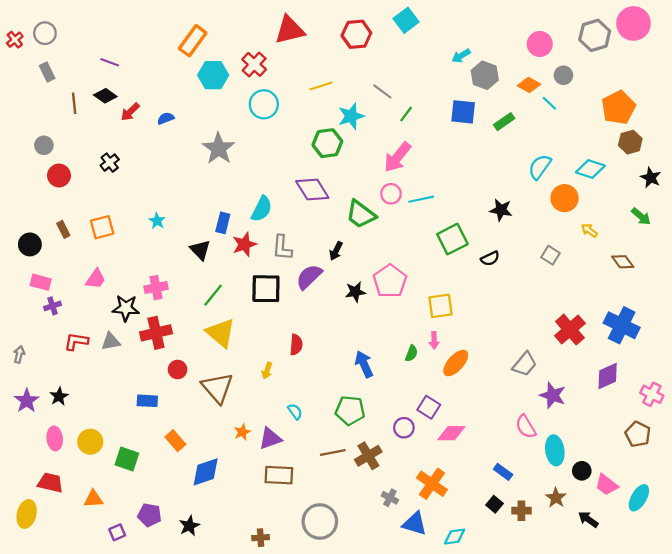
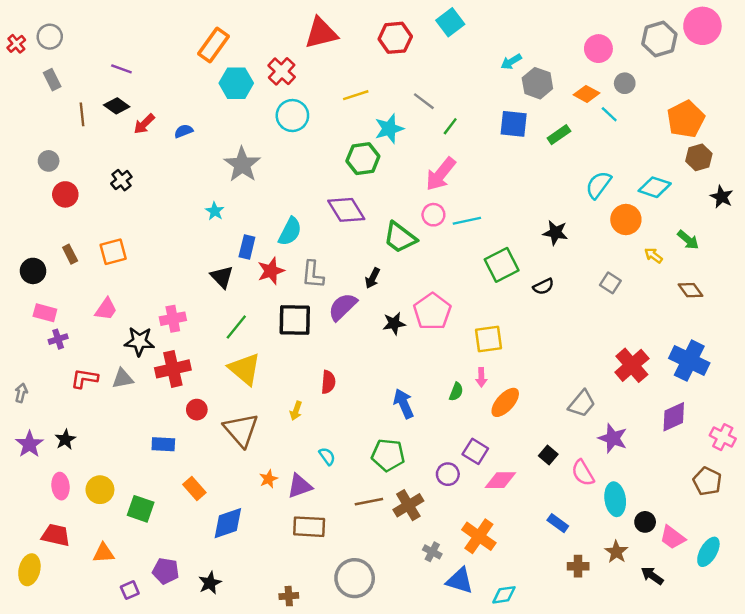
green arrow: (641, 216) -> (688, 240), moved
cyan star: (157, 221) -> (215, 211), moved
black square: (494, 504) -> (548, 455), moved

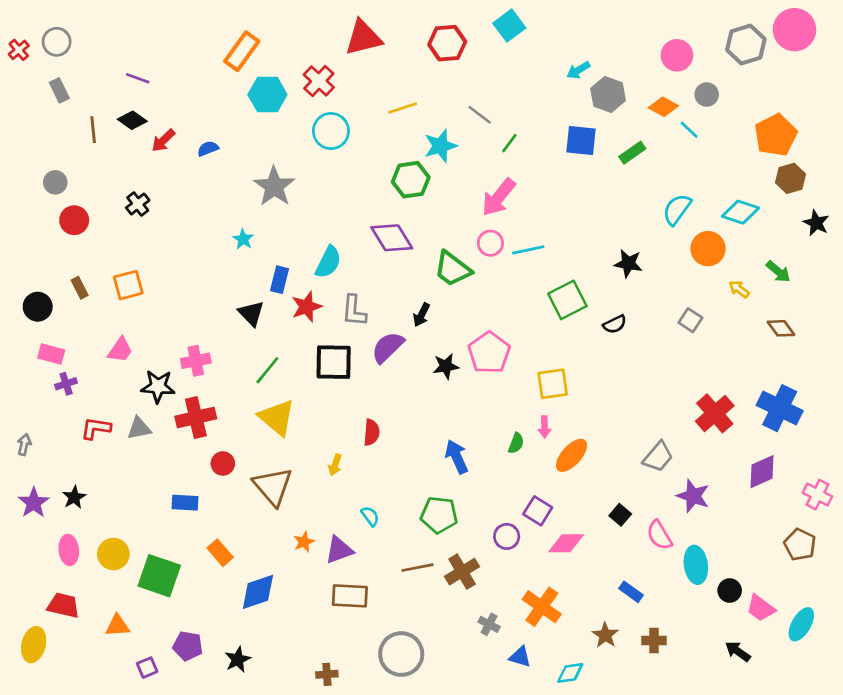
green square: (141, 509) -> (159, 576), size x1.4
brown star: (616, 552) -> (605, 635), moved
blue triangle: (460, 581) -> (520, 657), size x0.7

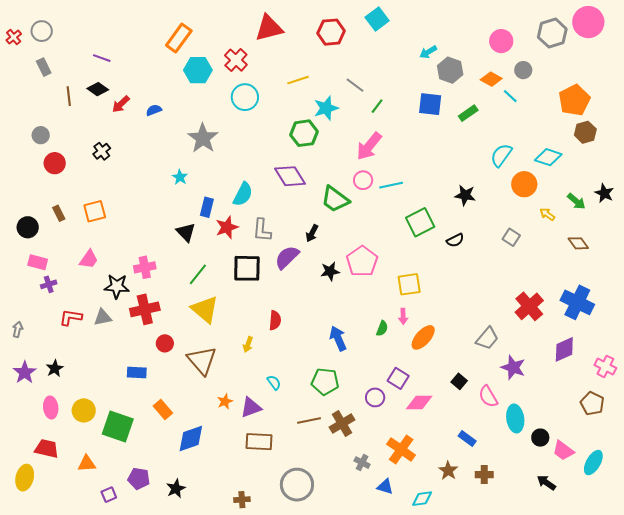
black star: (816, 223) -> (604, 193), moved

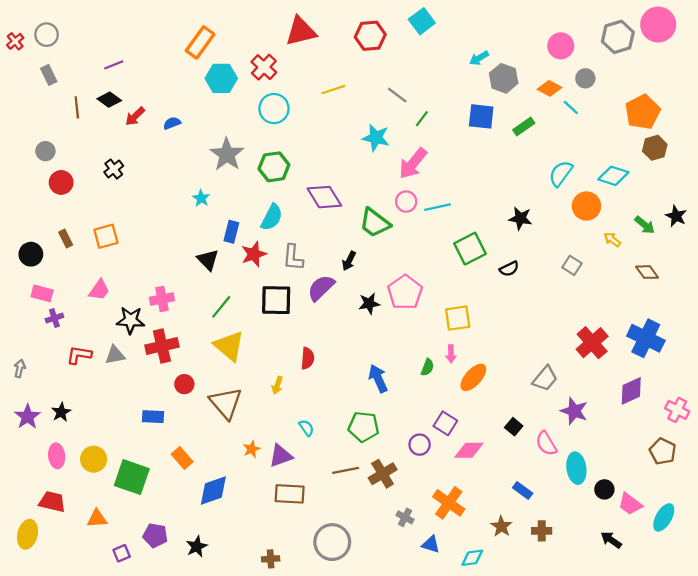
purple line: (102, 58) -> (114, 65), turned -42
cyan star: (326, 108) -> (376, 138), moved, turned 30
green hexagon: (304, 133) -> (274, 167), moved

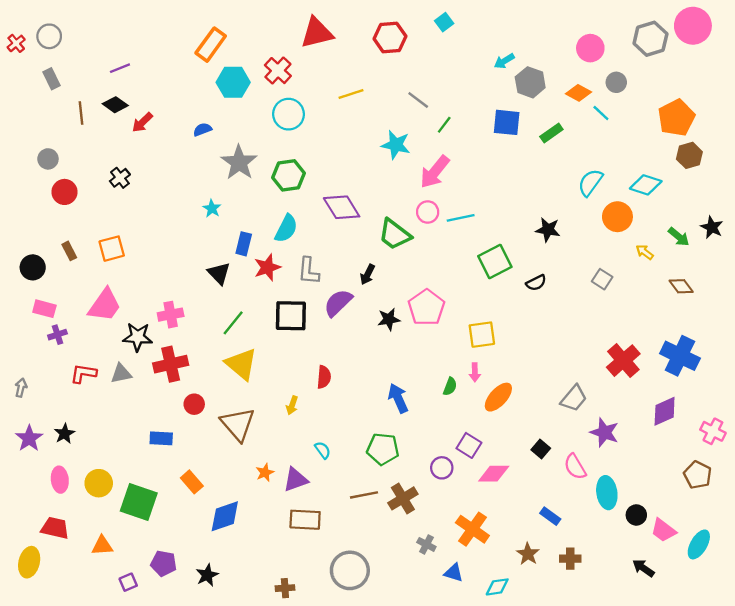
cyan square: (422, 21) -> (444, 22), size x0.7
blue semicircle: (172, 123) -> (202, 129), moved
pink trapezoid: (99, 290) -> (105, 305), size x1.5

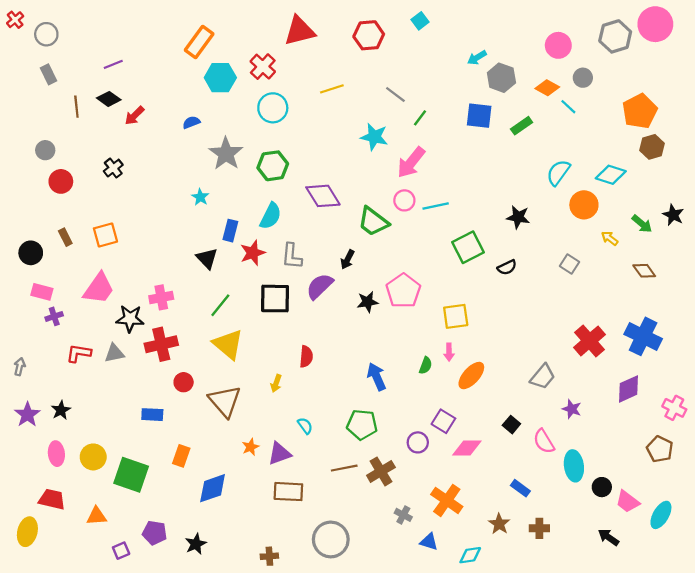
red cross: (16, 43) -> (15, 20), moved
purple star: (604, 432) -> (572, 409), size x0.7
orange rectangle: (192, 482) -> (181, 456), turned 60

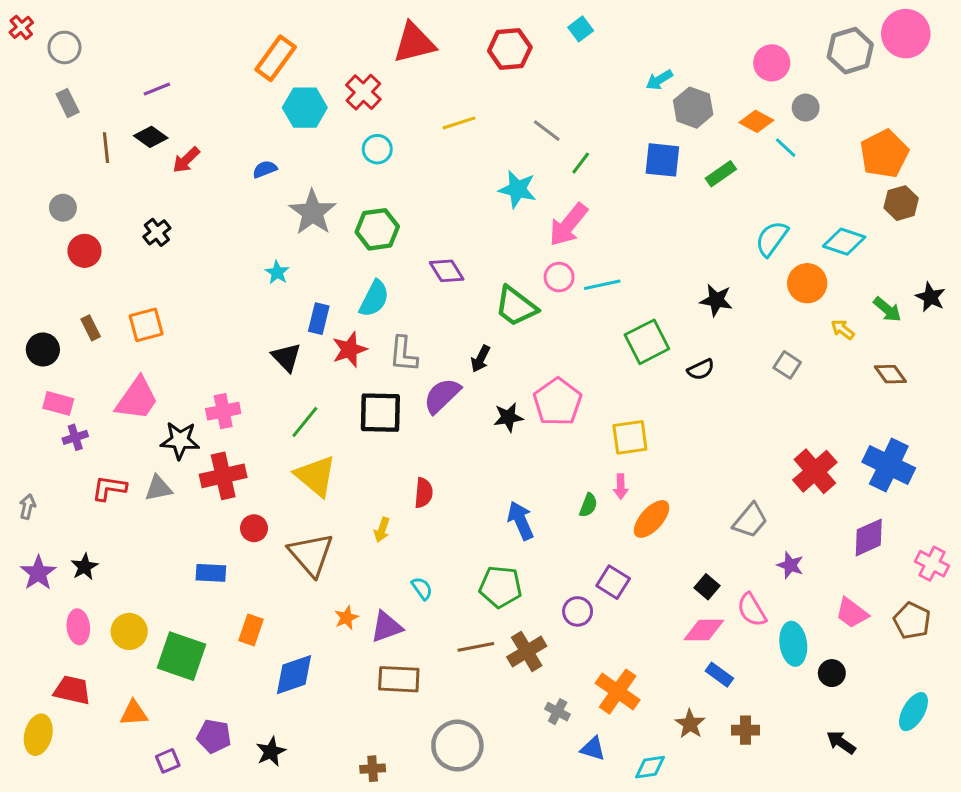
cyan circle: (273, 108) -> (377, 149), size x0.7
purple diamond: (323, 196) -> (447, 271), size x0.7
pink diamond: (467, 448) -> (704, 630), moved
pink trapezoid: (627, 502) -> (852, 613), moved

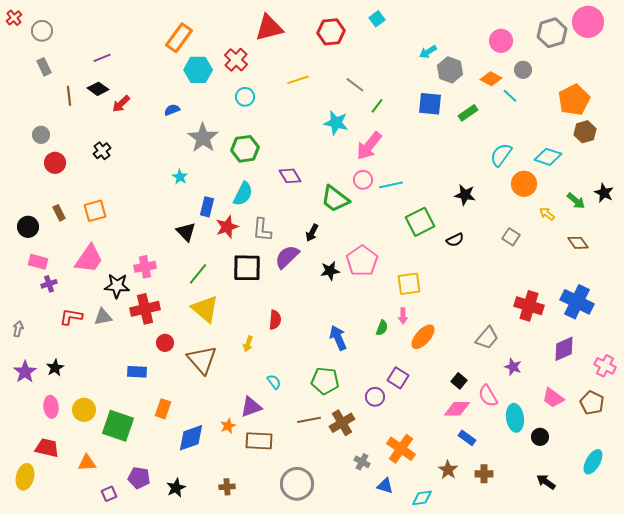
red cross: (815, 471) -> (529, 306), turned -32
orange star: (346, 618) -> (228, 426), moved
brown cross: (373, 769) -> (227, 487), moved

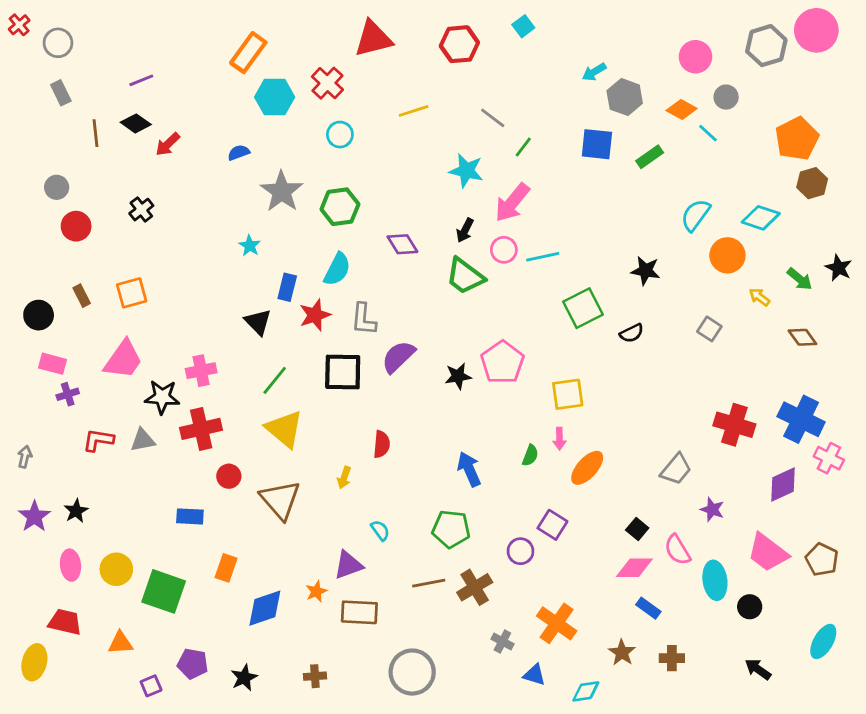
black arrow: (312, 233) -> (465, 230), moved
pink cross: (605, 366) -> (829, 458), moved
pink trapezoid: (553, 398) -> (768, 553), size x1.4

